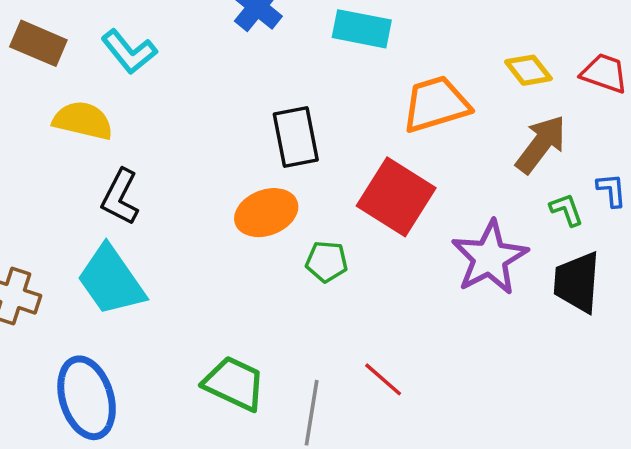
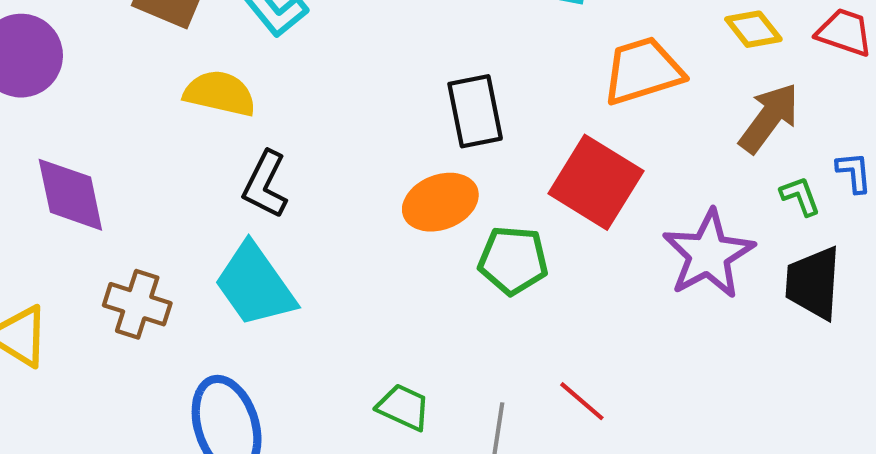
green pentagon: (327, 262) -> (513, 260), size x1.4
green trapezoid: (234, 383) -> (403, 407), size x0.7

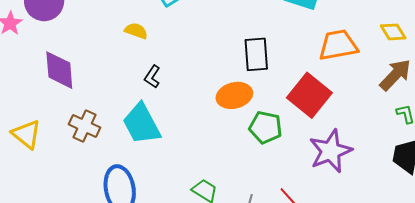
yellow semicircle: (220, 93) -> (136, 31), size x0.7
black L-shape: (265, 185) -> (152, 77), size x0.7
purple star: (708, 254) -> (331, 151), moved

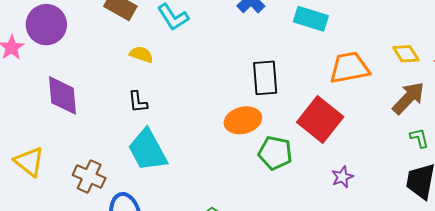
black L-shape: (152, 77) -> (138, 102), moved, turned -40
brown cross: (84, 126) -> (89, 176), moved
purple star: (331, 151) -> (342, 177), size x0.5

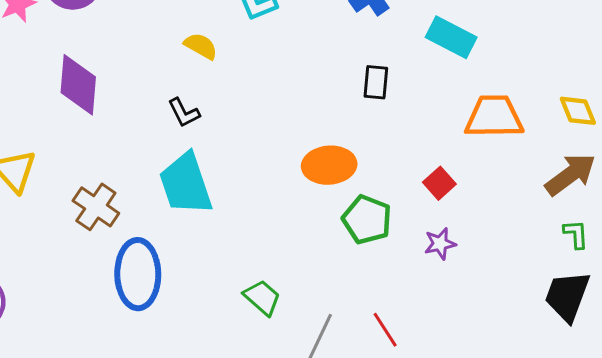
black rectangle: (265, 78) -> (376, 82), moved, size x0.7
black L-shape: (138, 102) -> (184, 113), turned -30
red square: (320, 120) -> (439, 183), size x0.5
purple star: (342, 177) -> (440, 244), moved

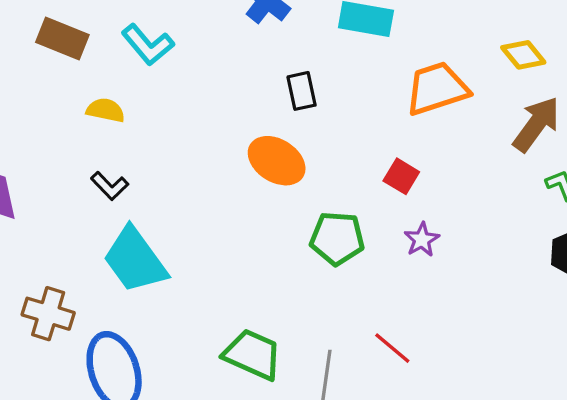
orange ellipse: (329, 165) -> (277, 161), moved, turned 54
green trapezoid: (262, 298) -> (252, 354), size x1.4

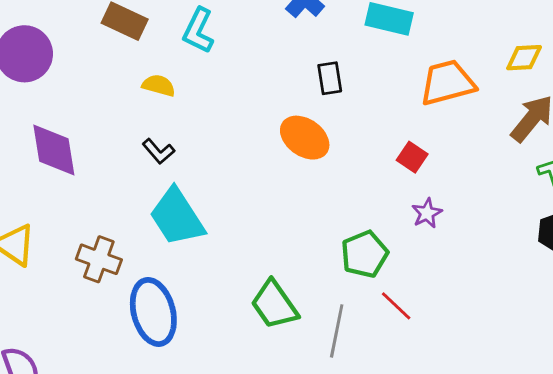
cyan L-shape: (148, 45) -> (198, 31), turned 63
yellow diamond: (523, 55) -> (524, 58), turned -57
green pentagon: (337, 238) -> (365, 254), moved, turned -30
green trapezoid: (252, 354) -> (274, 305), turned -152

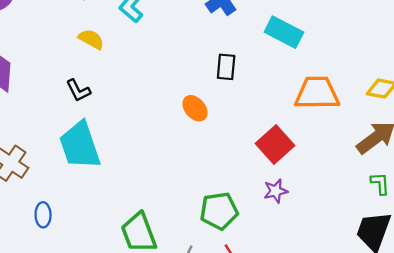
orange ellipse: (305, 138) -> (195, 108), size x0.7
red square: (412, 157) -> (275, 144), size x1.5
blue ellipse: (153, 312) -> (43, 215), size x0.5

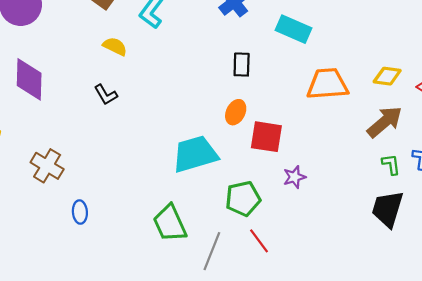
orange ellipse: (195, 108) -> (236, 112), moved, turned 70
red square: (275, 144) -> (266, 137), moved, turned -36
cyan trapezoid: (80, 145) -> (195, 154), moved, turned 96

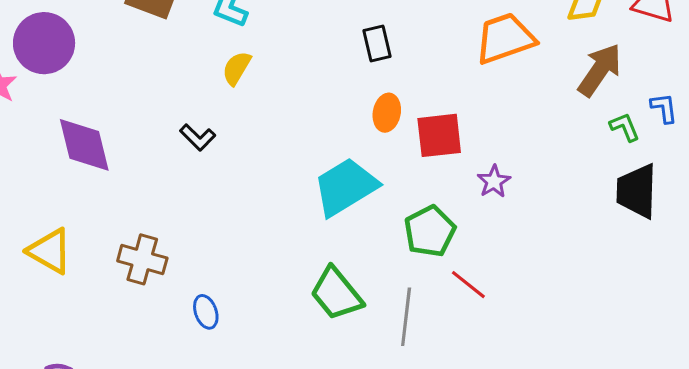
yellow semicircle: (115, 46) -> (237, 68), moved, turned -70

